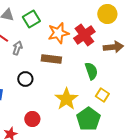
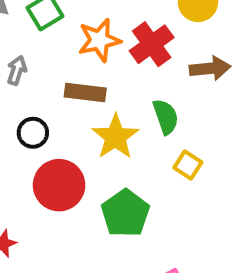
yellow star: (66, 99) -> (115, 137), moved
red circle: (32, 119) -> (59, 185), moved, size x1.6
green pentagon: (88, 119) -> (125, 213), moved

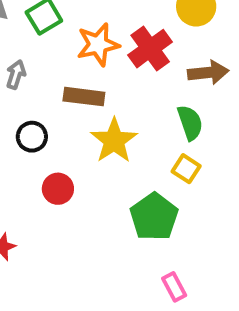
green semicircle: (166, 117) -> (190, 123), moved
red circle: (59, 185) -> (58, 189), size x0.6
green pentagon: (125, 213) -> (154, 217), moved

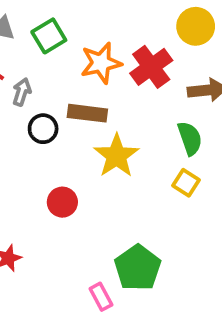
black circle: (32, 137) -> (43, 129), moved
green pentagon: (154, 217) -> (138, 268), moved
pink rectangle: (174, 287) -> (101, 297), moved

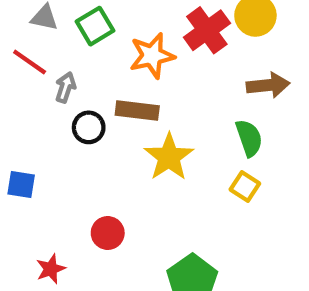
red cross: (151, 67) -> (207, 30), moved
red circle: (62, 202) -> (108, 233), moved

